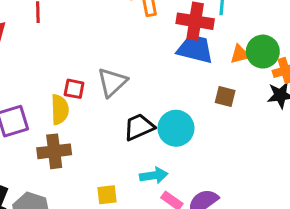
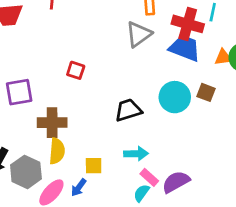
gray triangle: (112, 82) -> (139, 34), moved
yellow semicircle: (60, 110) -> (57, 151), moved
cyan circle: (176, 128) -> (175, 97), moved

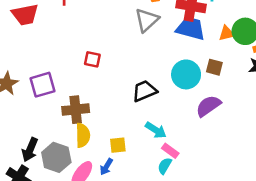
cyan arrow: (136, 154) -> (156, 130), turned 40
purple semicircle: (176, 182) -> (208, 106), moved

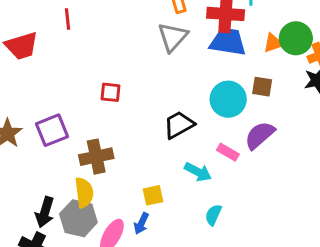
yellow semicircle: (83, 135) -> (84, 193), moved
pink rectangle: (170, 151) -> (228, 152), moved

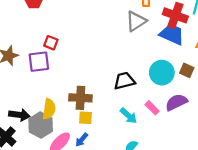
red square: (111, 92) -> (51, 43), moved
brown cross: (96, 157) -> (80, 98), moved
yellow square: (153, 195) -> (85, 118), moved
black arrow: (45, 212) -> (19, 115), turned -114

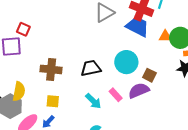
brown square: (187, 70) -> (149, 75), moved
brown cross: (80, 98) -> (51, 69), moved

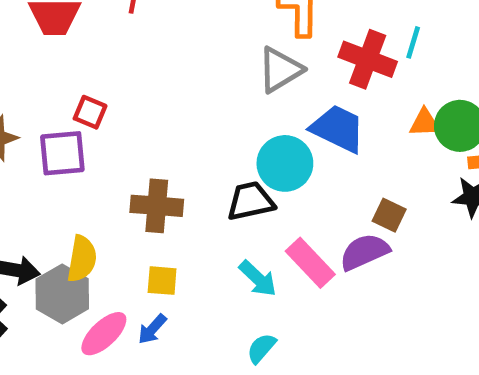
blue trapezoid: (138, 26) -> (338, 129), moved
cyan circle: (126, 62) -> (285, 163), moved
pink rectangle: (116, 95) -> (310, 263), size x1.5

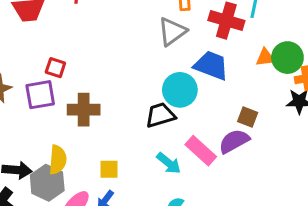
brown cross: (157, 206) -> (84, 110), moved

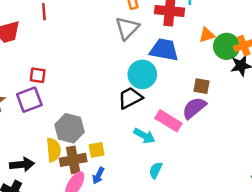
green circle: (287, 58) -> (227, 46), moved
brown cross: (84, 110) -> (73, 160), moved
gray hexagon: (47, 183) -> (70, 128), moved

